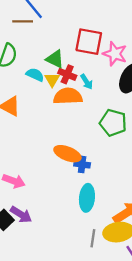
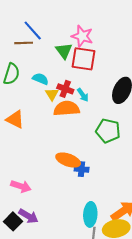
pink star: (115, 54) -> (82, 36), moved
green triangle: (55, 59) -> (64, 51), moved, turned 30
cyan semicircle: (35, 75) -> (40, 79), moved
cyan ellipse: (87, 198) -> (90, 214), moved

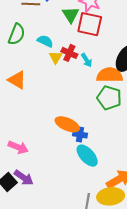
orange semicircle: (67, 108) -> (110, 75), moved
cyan ellipse: (90, 214) -> (87, 156), moved, turned -50

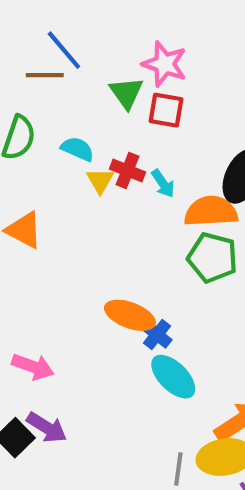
red square: (90, 24) -> (166, 110), size x0.7
blue cross: (80, 134) -> (157, 334), turned 32

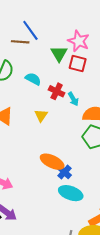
yellow triangle: (100, 181) -> (41, 116), moved
cyan ellipse: (173, 377) -> (71, 193), turned -30

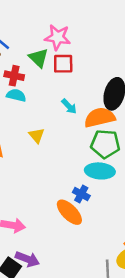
red cross: (57, 91) -> (14, 76), moved
orange ellipse: (52, 162) -> (69, 212), moved, turned 35
cyan ellipse: (71, 193) -> (100, 171), moved

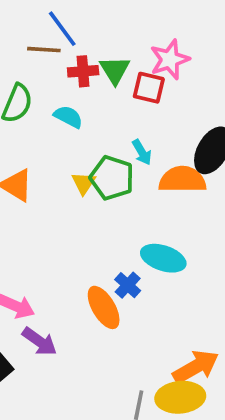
pink star: (58, 37) -> (170, 60), moved, turned 30
red cross: (14, 76) -> (83, 71), moved, turned -30
green pentagon: (105, 144) -> (112, 178), moved
purple arrow: (27, 259) -> (39, 341), moved

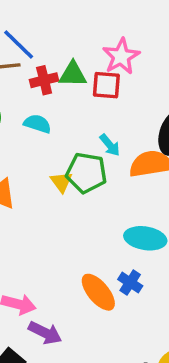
green triangle: (115, 70) -> (73, 74), turned -48
blue cross: (128, 285) -> (130, 283), moved

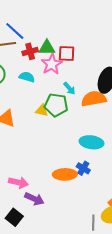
pink star: (121, 56) -> (52, 64), moved
yellow triangle: (61, 182) -> (42, 111), turned -40
orange ellipse: (98, 292) -> (65, 174), turned -50

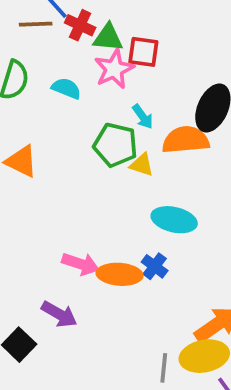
red cross: (30, 51) -> (80, 25), moved, turned 35
yellow triangle: (42, 111) -> (142, 165), moved
pink arrow: (18, 183) -> (81, 264), moved

